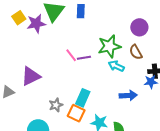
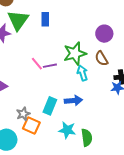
cyan arrow: (116, 66) -> (82, 73), turned 49
blue arrow: (128, 96) -> (73, 100), moved
orange square: (76, 113) -> (31, 125), moved

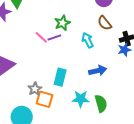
green star: (75, 53) -> (62, 23), moved, size x0.7
blue arrow: (73, 100) -> (98, 71), moved

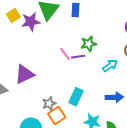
cyan arrow: (88, 40) -> (110, 66), turned 70
orange square: (45, 99) -> (57, 115), turned 30

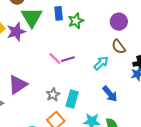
green star: (89, 44) -> (76, 21), moved
blue arrow: (114, 97) -> (110, 94), turned 60
gray star: (49, 103) -> (53, 95), moved

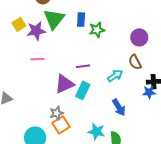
pink line: (55, 59) -> (37, 59), moved, turned -56
purple triangle: (18, 85) -> (64, 84), moved
gray star: (53, 95) -> (57, 113), moved
cyan rectangle: (72, 99) -> (83, 90), moved

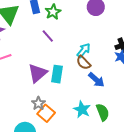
brown semicircle: (135, 62) -> (83, 63), moved
purple line: (83, 66) -> (48, 36), moved, turned 72
cyan star: (96, 132) -> (82, 109), turned 30

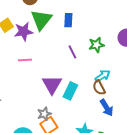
green star: (53, 12) -> (96, 45), moved
purple triangle: (38, 73) -> (52, 85), turned -35

